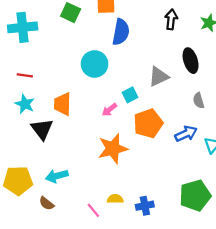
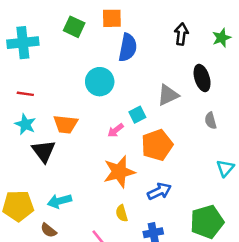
orange trapezoid: (63, 104) -> (66, 124), turned -85
blue arrow: (186, 134) -> (159, 191), moved
yellow semicircle: (115, 199) -> (122, 213), moved, turned -105

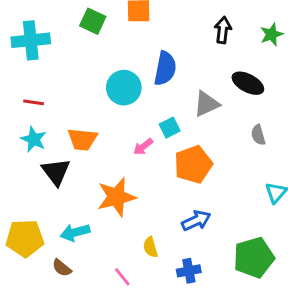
blue semicircle: (128, 48) -> (165, 68), moved
black ellipse: (202, 78) -> (248, 83), turned -45
orange star: (119, 172) -> (116, 197), moved

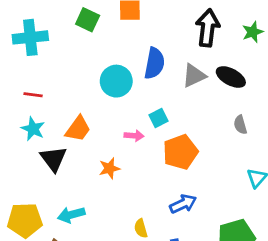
black arrow: (223, 30) -> (208, 28), size x1.5
gray triangle: (207, 104) -> (194, 76), moved
orange trapezoid: (82, 139) -> (78, 129), turned -60
pink arrow: (143, 147) -> (134, 136), turned -138
orange star: (116, 197) -> (109, 168), moved, size x0.6

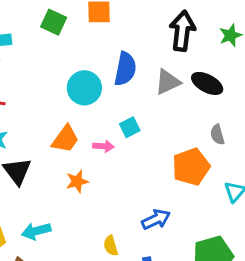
orange trapezoid: (78, 129) -> (65, 139), moved
orange pentagon: (180, 152) -> (191, 167), moved

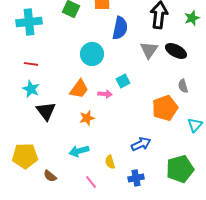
blue semicircle: (125, 69) -> (120, 28), moved
gray triangle: (168, 82) -> (149, 50), turned -30
cyan arrow: (36, 231) -> (79, 151), moved

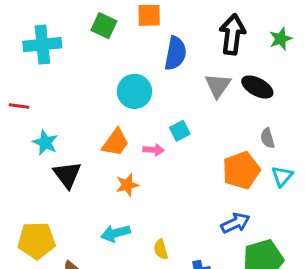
red line: (31, 64) -> (19, 106), moved
cyan triangle: (195, 125) -> (282, 176), moved
blue arrow: (141, 144) -> (235, 223), moved

